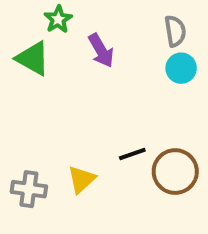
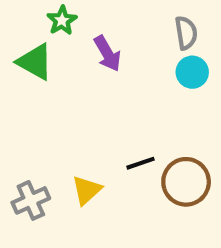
gray cross: (29, 189) -> (31, 200), turned -32

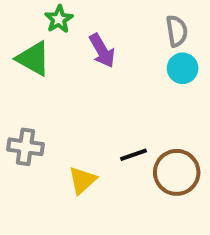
gray cross: (31, 200) -> (25, 147), moved, turned 32

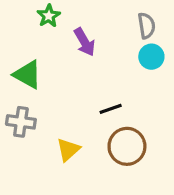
green triangle: (33, 58) -> (27, 75), moved
black line: (133, 155) -> (111, 109), moved
brown circle: (177, 172) -> (127, 146), moved

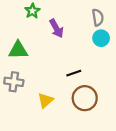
green triangle: (27, 75) -> (18, 50), turned -30

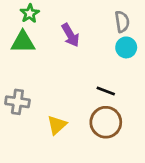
green star: (32, 11) -> (30, 13), moved
green triangle: (18, 50) -> (23, 42), moved
black line: (74, 73) -> (106, 91), moved, turned 40

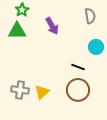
cyan circle: (126, 47) -> (96, 47), moved
gray cross: (17, 102) -> (20, 90), moved

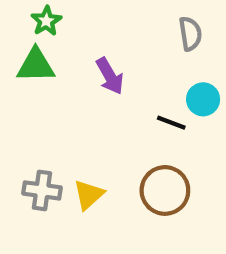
purple arrow: (52, 26) -> (110, 76), moved
black line: (78, 67) -> (171, 123), moved

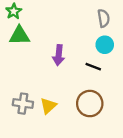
green star: (46, 21) -> (14, 11), moved
purple arrow: (110, 76) -> (59, 55), moved, turned 36
cyan circle: (203, 99) -> (105, 45), moved

